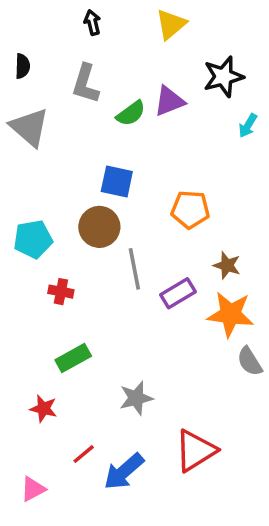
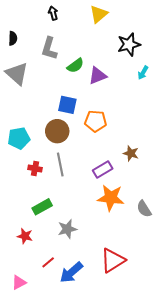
purple triangle: (169, 101) -> (98, 76), moved
orange pentagon: (190, 209) -> (96, 121), moved
gray line: (134, 269) -> (60, 164), moved
orange star: (230, 314) -> (111, 198), moved
gray star: (136, 398) -> (67, 229), moved

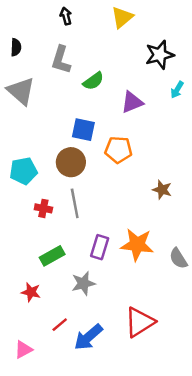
purple triangle: (98, 76) -> (132, 102), moved
purple rectangle: (103, 169) -> (100, 247), moved, turned -42

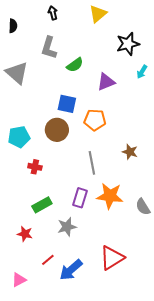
black semicircle: (16, 47) -> (13, 26), moved
gray line: (75, 203) -> (92, 163), moved

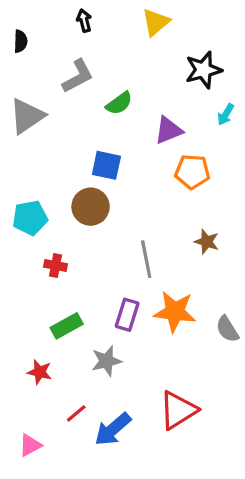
gray L-shape: (49, 48) -> (78, 76), turned -135
gray triangle: (17, 73) -> (27, 116), turned 45
orange pentagon: (95, 120) -> (192, 172), moved

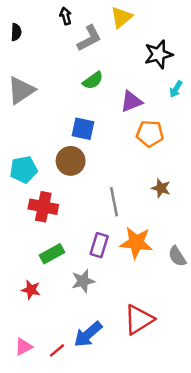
gray L-shape: (78, 76) -> (89, 38), moved
red cross: (56, 265) -> (43, 207), size x1.6
red line: (76, 413) -> (57, 350), moved

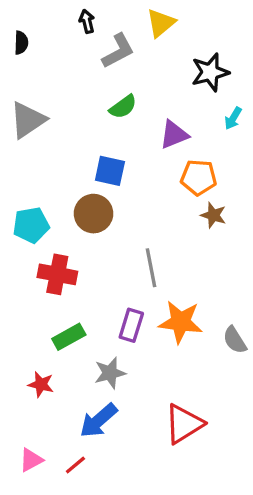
brown star: (161, 188) -> (213, 215), moved
blue arrow: (88, 334) -> (98, 421), moved

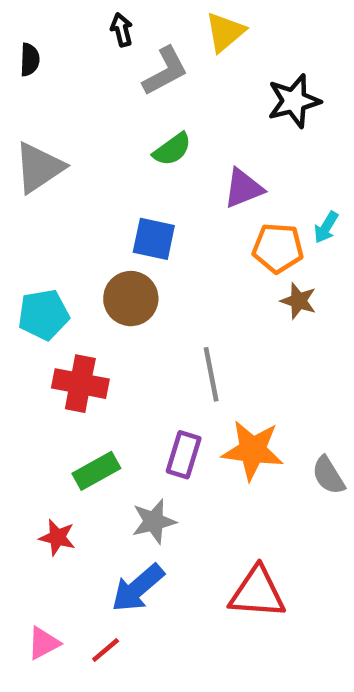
cyan arrow: (233, 118) -> (326, 227), moved
red triangle: (184, 424) -> (257, 593), turned 36

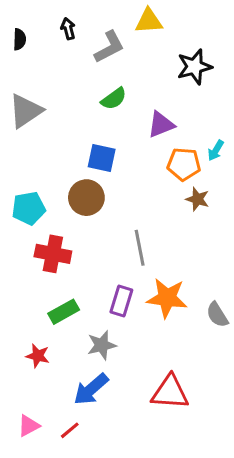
black arrow: (122, 30) -> (68, 29), moved
yellow triangle: (225, 32) -> (149, 21), turned 36

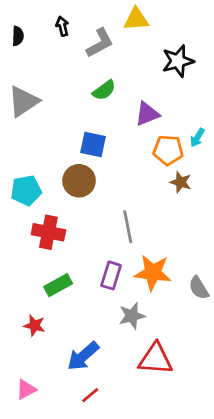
gray star: (102, 345) -> (132, 316), moved
red line: (70, 430) -> (90, 395), moved

